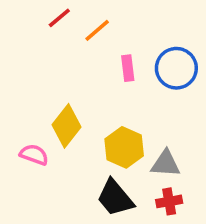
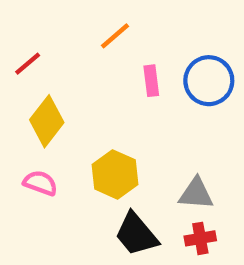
red line: (59, 18) -> (28, 64), moved
yellow diamond: (66, 126) -> (47, 121), moved
yellow hexagon: (124, 147) -> (115, 174), moved

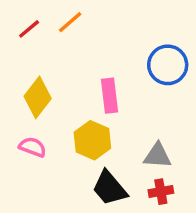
orange line: (115, 36) -> (70, 22), moved
red line: (28, 64) -> (29, 29), moved
pink rectangle: (151, 81) -> (110, 96), moved, size x1.4

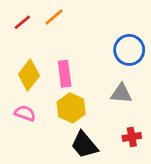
pink rectangle: (110, 96) -> (65, 74), moved
gray triangle: (157, 156) -> (121, 93), moved
red cross: (161, 192) -> (132, 137), moved

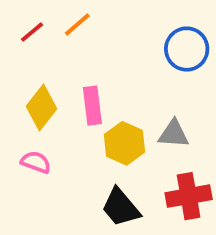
blue circle: (129, 50) -> (187, 49), moved
yellow hexagon: (71, 108) -> (124, 143), moved
red cross: (132, 137) -> (189, 196), size x1.6

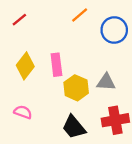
orange line: (77, 25) -> (80, 15), moved
pink semicircle: (36, 162) -> (23, 112), moved

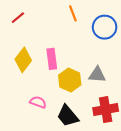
orange line: (80, 15) -> (73, 13), turned -70
pink semicircle: (23, 112) -> (38, 102), moved

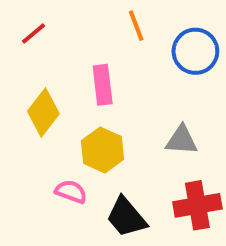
pink rectangle: (52, 59) -> (103, 85), moved
yellow hexagon: (70, 80) -> (103, 150), moved

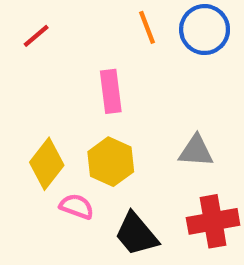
blue circle: (195, 51) -> (205, 30), moved
yellow diamond: (43, 112) -> (47, 164), moved

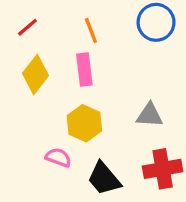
orange line: (147, 27) -> (91, 30), moved
yellow diamond: (47, 164) -> (36, 74), moved

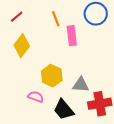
pink rectangle: (84, 70) -> (72, 36), moved
gray triangle: (150, 115) -> (81, 85), moved

